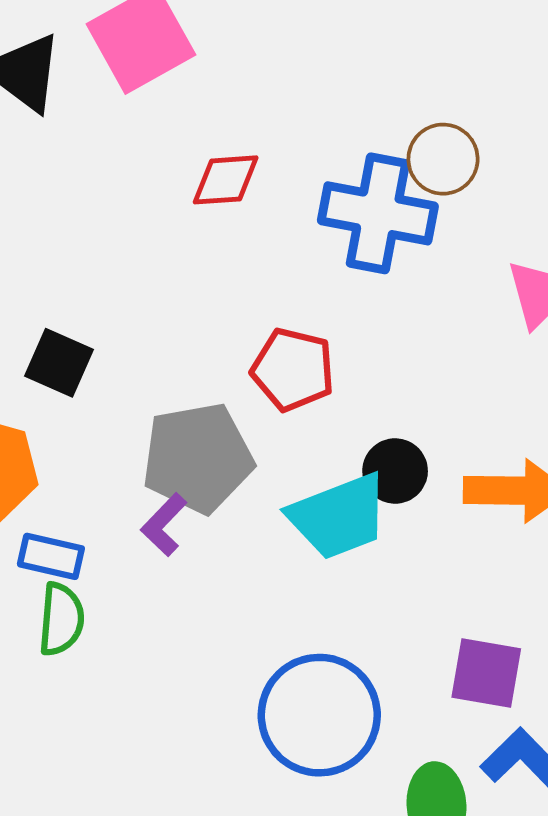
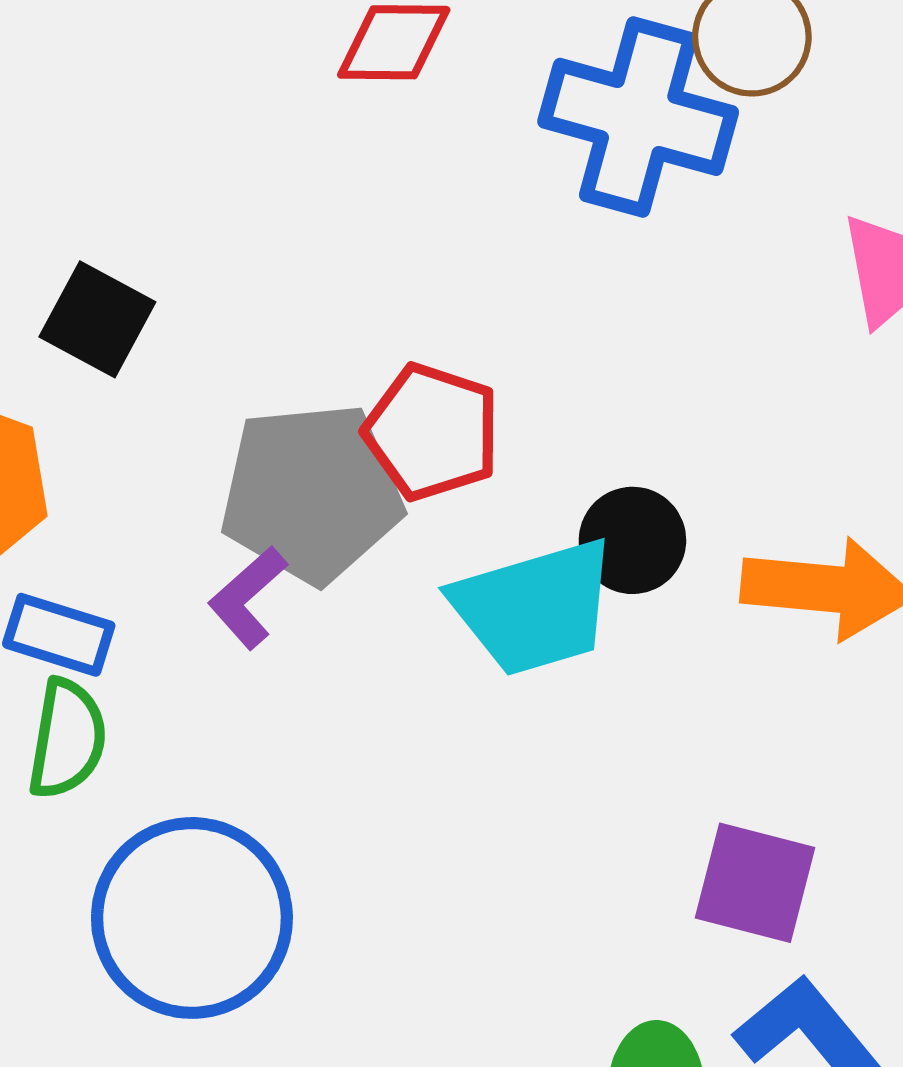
red pentagon: (293, 370) -> (432, 432), moved
blue circle: (319, 715) -> (192, 918), moved

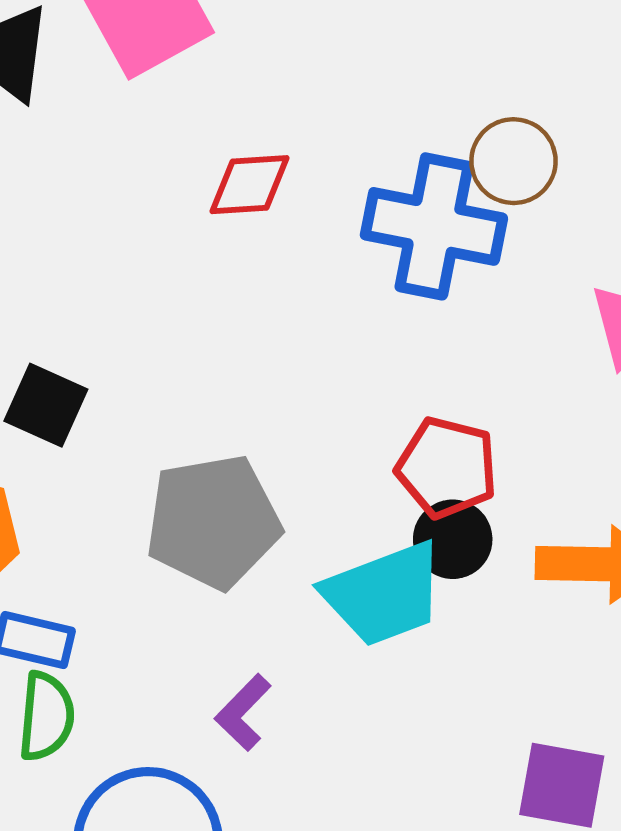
red pentagon: (432, 432) -> (447, 468), moved
purple L-shape: (248, 598) -> (243, 712), moved

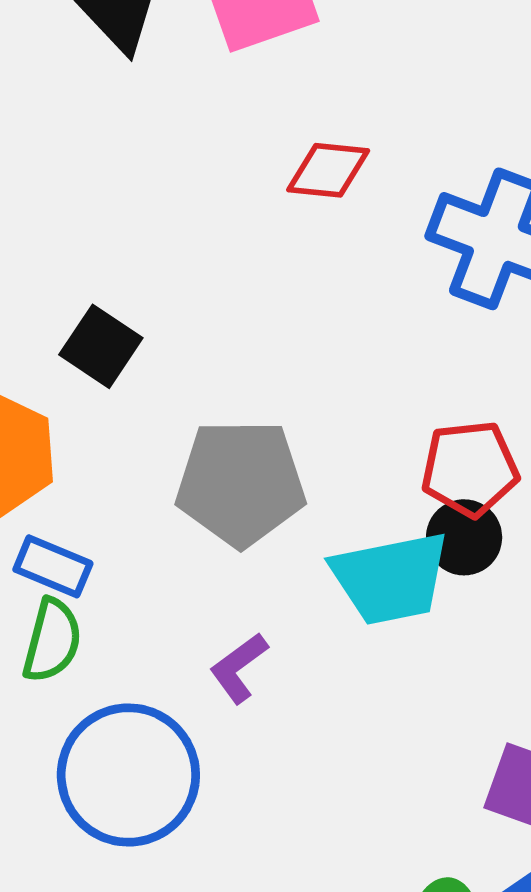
red pentagon: (447, 468) -> (470, 469), turned -30

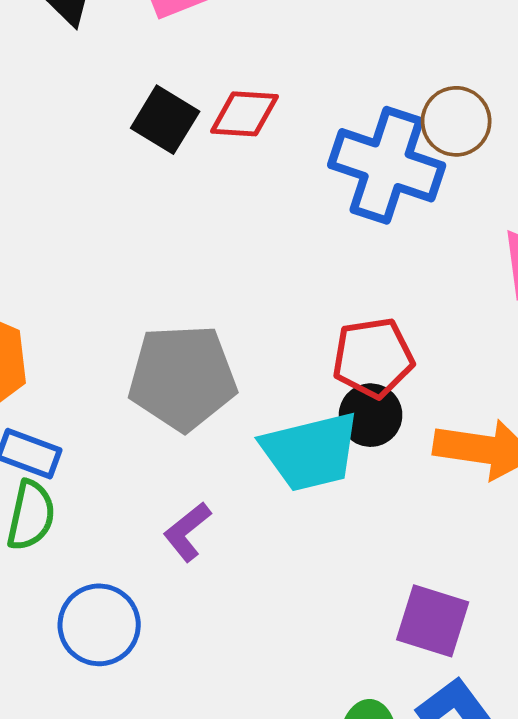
black square: (101, 346) -> (165, 120), moved
blue circle: (128, 775) -> (99, 625), size x0.7

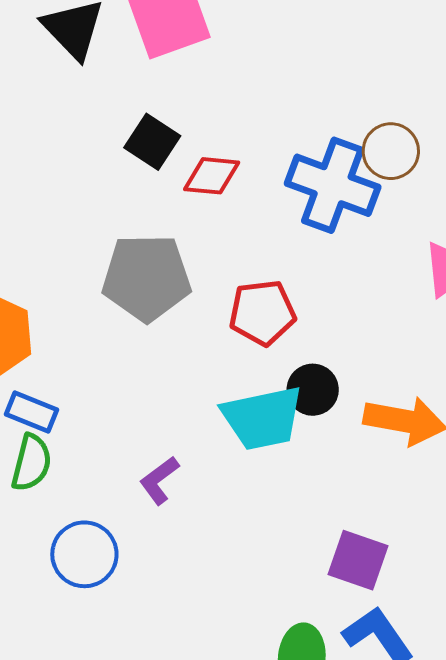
red diamond: (244, 114) -> (212, 176), moved
red pentagon: (373, 358) -> (262, 313), moved
gray pentagon: (182, 377) -> (146, 278), moved

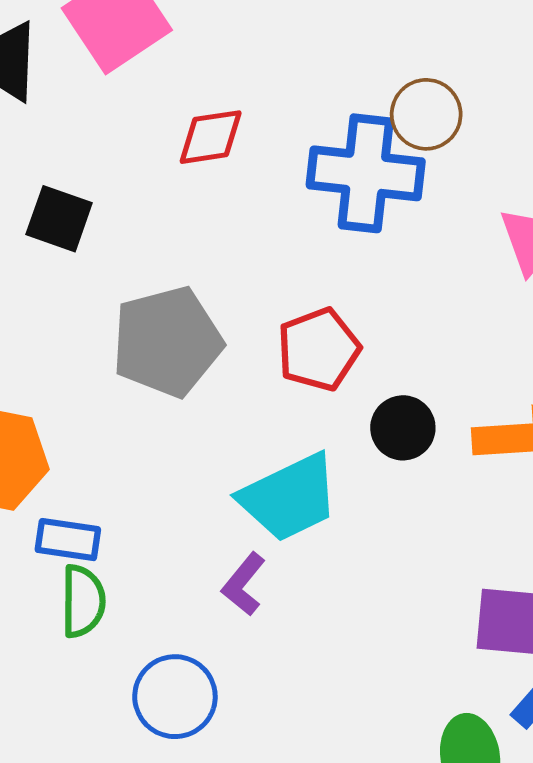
black square: (152, 142) -> (59, 219), moved
red diamond: (212, 176) -> (211, 137), moved
cyan trapezoid: (263, 418) -> (289, 498), moved

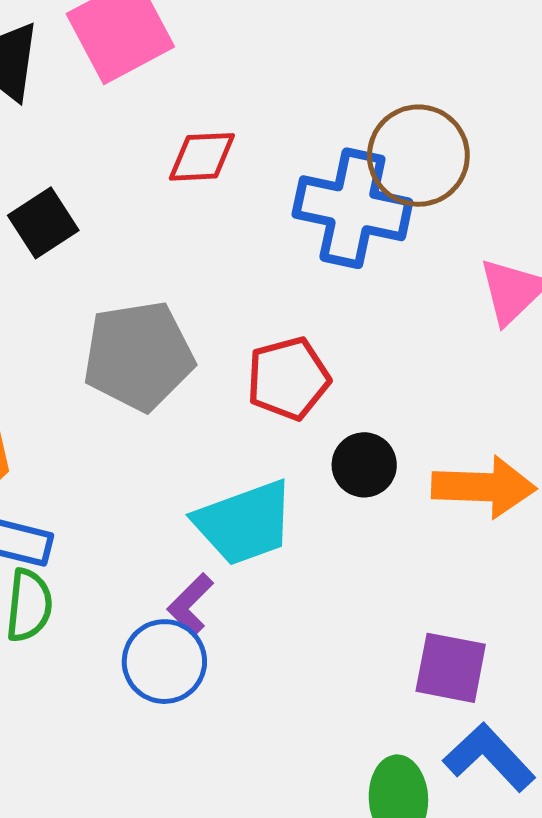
brown circle: (426, 114) -> (418, 156), size x1.4
black square: (59, 219) -> (43, 223), turned 32
blue circle: (175, 697) -> (164, 662), moved

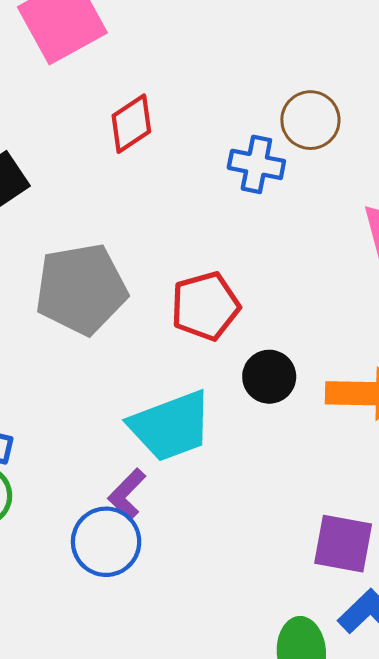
brown circle: (418, 156) -> (310, 120), size x0.7
red diamond: (202, 157) -> (131, 124), turned -30
blue cross: (352, 208) -> (256, 164), size x0.6

